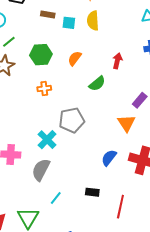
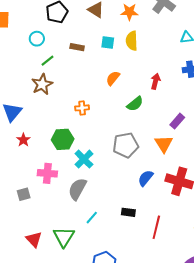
brown rectangle: (48, 14) -> (77, 47), moved
green hexagon: (41, 55) -> (63, 139), moved
gray pentagon: (72, 120) -> (126, 145), moved

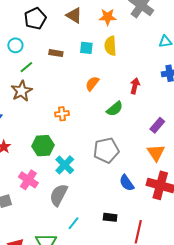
orange triangle: (164, 144) -> (156, 153), moved
pink cross: (47, 173) -> (28, 180), turned 30
blue semicircle: (146, 178) -> (127, 183), turned -72

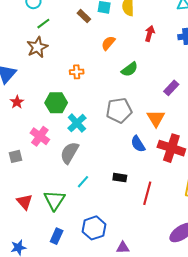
brown rectangle: (56, 53) -> (84, 16), moved, turned 32
red arrow: (135, 86) -> (150, 33), moved
orange triangle: (156, 153) -> (156, 118), moved

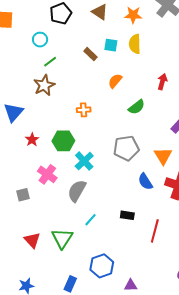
red arrow: (150, 33) -> (162, 82), moved
red star: (17, 102) -> (32, 140), moved
blue rectangle: (57, 236) -> (70, 284), moved

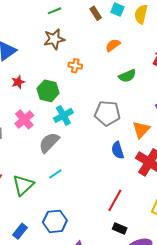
brown star: (44, 85) -> (54, 39), moved
black rectangle: (127, 215) -> (120, 229), moved

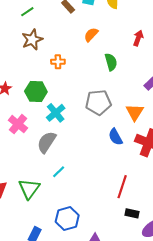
green semicircle: (127, 76) -> (111, 62), turned -72

